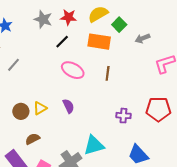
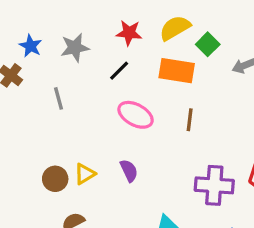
gray star: (43, 19) -> (75, 48), moved, turned -30
gray line: (13, 65) -> (58, 98), moved, turned -56
purple cross: (123, 116) -> (214, 185), size x1.6

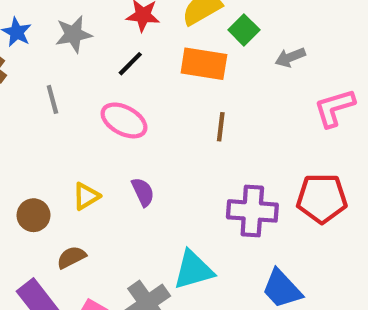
pink ellipse: (136, 115) -> (124, 120), moved
brown circle: (55, 179) -> (33, 215), moved

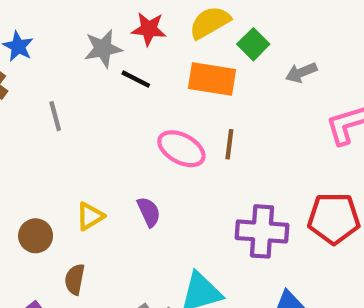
gray star: (73, 34) -> (103, 49), moved
black line: (130, 64) -> (136, 79), turned 72
pink ellipse: (124, 120) -> (181, 149), moved
brown semicircle: (71, 257) -> (75, 279), turned -52

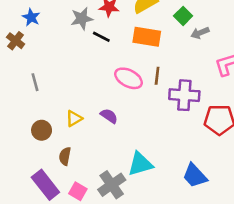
green square: (253, 44) -> (183, 16), moved
gray line: (55, 116) -> (35, 82), moved
purple semicircle: (149, 212) -> (109, 116), turned -30
purple cross: (262, 231) -> (184, 95), moved

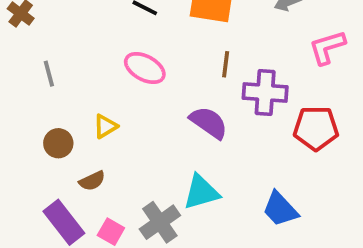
pink ellipse: (129, 78) -> (145, 68), moved
purple semicircle: (109, 116) -> (209, 123), moved, size x1.5
brown semicircle: (65, 156) -> (92, 181), turned -126

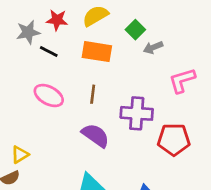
brown line: (226, 64) -> (93, 94), moved
yellow triangle: (105, 126) -> (20, 155), moved

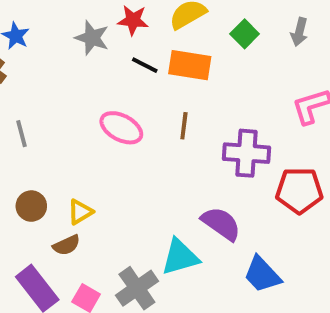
gray star: (28, 32) -> (92, 38), turned 30
gray arrow: (153, 47) -> (299, 32), moved, turned -54
black line: (49, 52) -> (145, 65), moved
purple semicircle: (95, 135) -> (221, 224), moved

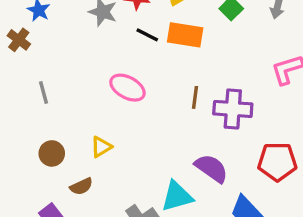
brown line: (184, 126) -> (195, 97), moved
red pentagon: (299, 190) -> (277, 162), moved
yellow triangle: (80, 212) -> (101, 147), moved

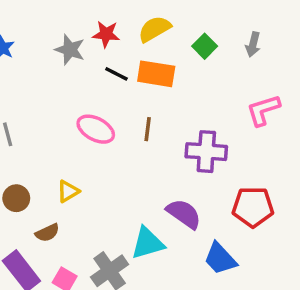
brown line: (195, 97) -> (148, 129), moved

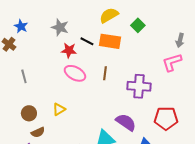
red star: (106, 34) -> (69, 50), moved
gray arrow: (253, 44) -> (180, 40), moved
brown semicircle: (47, 233) -> (38, 132), moved

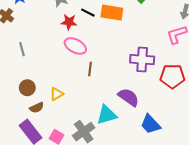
brown line: (105, 73) -> (90, 69), moved
yellow triangle: (59, 109) -> (57, 94), moved
red pentagon: (166, 118) -> (172, 76), moved

